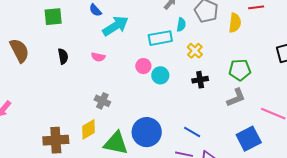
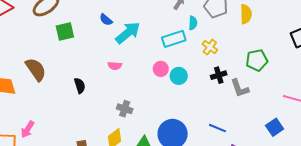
black semicircle: (63, 56) -> (80, 86), moved
gray L-shape: (236, 98) -> (240, 88), moved, turned 100
blue square: (249, 139) -> (275, 127), size x0.7

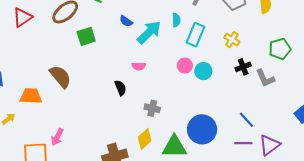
cyan semicircle: (193, 23) -> (176, 20), moved
cyan rectangle: (174, 39) -> (195, 35), turned -45
black semicircle: (80, 86) -> (120, 88), moved
blue line: (218, 128) -> (246, 120), turned 30

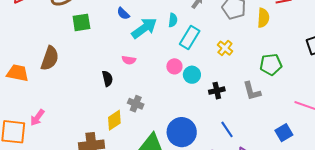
black cross: (243, 67) -> (217, 91), moved
brown semicircle: (60, 77) -> (50, 58), turned 50
yellow diamond: (145, 139) -> (114, 120), moved

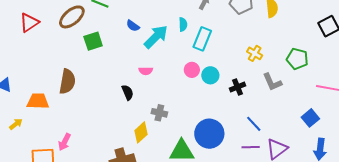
yellow cross: (225, 48) -> (255, 53), moved
green pentagon: (271, 64) -> (297, 59), moved, turned 30

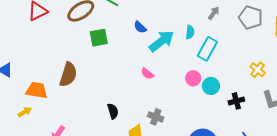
pink semicircle: (146, 71) -> (147, 74), turned 32
black semicircle: (128, 92) -> (113, 111), moved
yellow arrow: (16, 124) -> (25, 112), moved

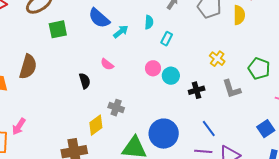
blue semicircle: (140, 27) -> (99, 18), size x1.6
cyan arrow: (162, 41) -> (121, 32), size x0.6
cyan rectangle: (207, 49) -> (167, 39), size x0.6
black semicircle: (113, 111) -> (85, 81), moved

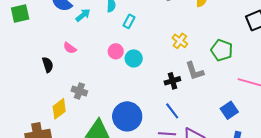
black cross: (197, 90) -> (172, 81), moved

